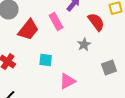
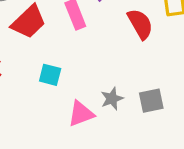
gray star: (84, 44) -> (112, 99), moved

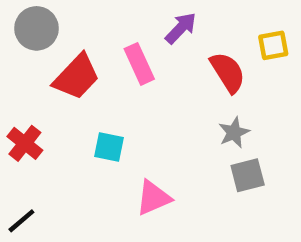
gray star: (112, 99) -> (234, 132), moved

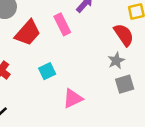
red semicircle: (228, 72) -> (124, 35), moved
cyan square: (109, 147) -> (47, 71), turned -35

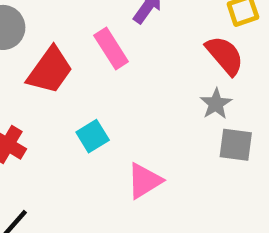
gray square: (125, 84) -> (236, 145), turned 30

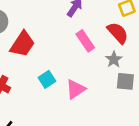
pink rectangle: (111, 48) -> (85, 41), moved
pink triangle: (144, 181) -> (76, 89), moved

